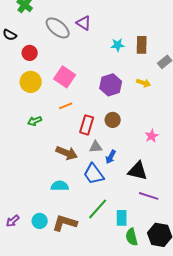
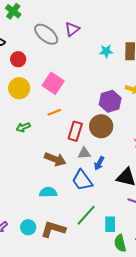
purple triangle: (84, 23) -> (72, 29), turned 49
purple hexagon: (111, 85) -> (110, 101), moved
brown circle: (113, 120) -> (101, 126), size x1.5

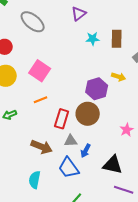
purple triangle: (72, 29) -> (79, 14), moved
cyan semicircle: (48, 192) -> (35, 180), turned -78

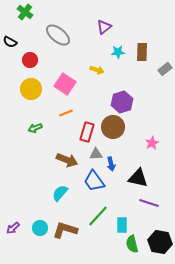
yellow arrow: (119, 77) -> (97, 70), moved
blue arrow: (86, 151) -> (111, 164), turned -40
cyan semicircle: (35, 180) -> (60, 193), turned 30

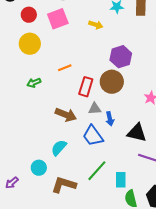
pink square: (65, 84) -> (58, 19), moved, turned 35
cyan circle: (40, 228) -> (39, 168), moved

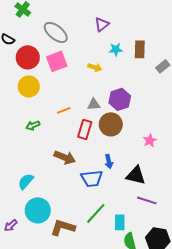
red circle: (29, 15) -> (28, 57), size x1.5
gray triangle: (95, 109) -> (94, 104), moved
blue trapezoid: (93, 136) -> (92, 178), turned -60
cyan semicircle: (59, 148) -> (26, 181), moved
cyan circle: (39, 168) -> (38, 210), size x1.6

